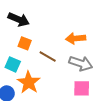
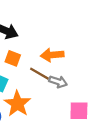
orange arrow: (76, 38) -> (52, 55), moved
gray arrow: (81, 63) -> (58, 82), moved, size x0.7

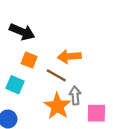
gray arrow: (58, 82) -> (75, 95), moved, turned -114
orange star: (17, 104) -> (57, 106), moved

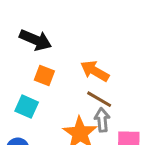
orange arrow: (69, 57) -> (95, 71), turned 35
brown line: (56, 75) -> (99, 99), moved

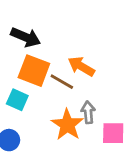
orange square: (44, 75) -> (34, 71), size x1.6
brown line: (99, 99) -> (62, 82), moved

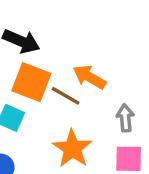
gray arrow: (88, 112) -> (125, 118), moved

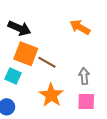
orange arrow: (89, 77) -> (80, 27), moved

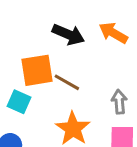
black arrow: (19, 28) -> (68, 34), moved
orange square: (26, 54) -> (37, 70), turned -30

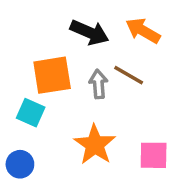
brown line: (67, 82) -> (129, 75), moved
gray arrow: (119, 102) -> (98, 84), moved

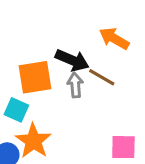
black arrow: (89, 32) -> (72, 60), moved
orange star: (95, 145) -> (33, 141), moved

